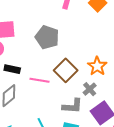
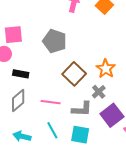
pink line: (39, 80) -> (51, 102), moved

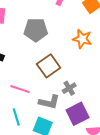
gray pentagon: (55, 41) -> (36, 30), turned -30
orange star: (106, 69) -> (82, 39), moved, turned -30

